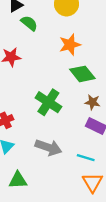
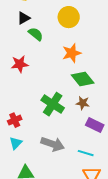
brown star: (92, 102) -> (83, 103), moved

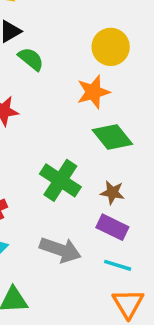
yellow circle: (69, 17) -> (111, 47), moved
brown star: (83, 103) -> (112, 193), moved
purple rectangle: (95, 125) -> (112, 227), moved

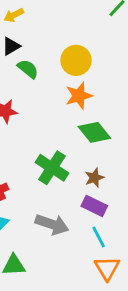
yellow circle: (111, 47) -> (76, 60), moved
brown star: (112, 193) -> (94, 178), turned -30
cyan line: (118, 265) -> (99, 237), turned 45

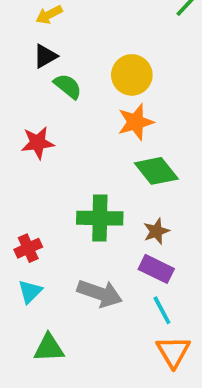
green cross: (52, 168) -> (100, 218), turned -32

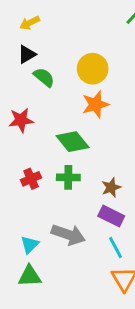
green diamond: (156, 171) -> (73, 142), moved
green cross: (100, 218) -> (68, 177), size x0.7
red cross: (28, 248) -> (31, 179), moved
cyan triangle: (30, 291) -> (30, 245), moved

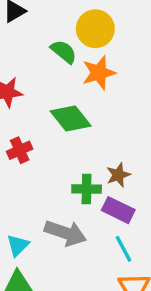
green semicircle: (44, 77) -> (64, 52), moved
green cross: (68, 177) -> (87, 189), moved
red cross: (31, 179) -> (20, 150), moved

